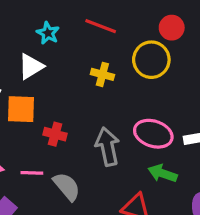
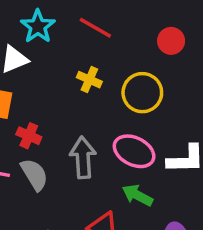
cyan star: (48, 33) -> (38, 26), size x1.4
yellow circle: (151, 60) -> (142, 93), moved
gray semicircle: (67, 187) -> (34, 175), moved

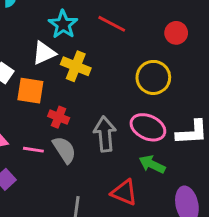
yellow cross: (89, 80) -> (76, 66), moved, size x1.4

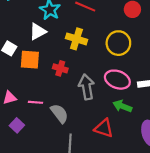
yellow cross: (76, 66) -> (76, 39), moved
red cross: (59, 117) -> (60, 68), moved
gray semicircle: (64, 150) -> (59, 113), moved

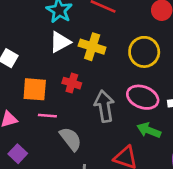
white triangle: (38, 32) -> (60, 42), moved
orange square: (30, 60) -> (35, 89), moved
pink line: (35, 102) -> (47, 116), moved

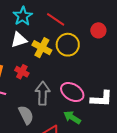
yellow circle: (144, 52) -> (68, 45), moved
gray semicircle: (71, 139) -> (26, 115), moved

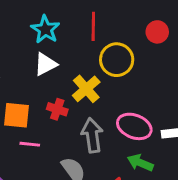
red line: (56, 19) -> (93, 26), turned 66
yellow cross: (42, 48) -> (86, 89), moved, turned 30

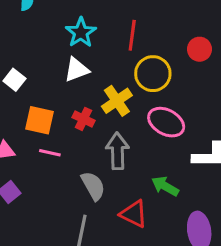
pink ellipse: (134, 126) -> (166, 122), moved

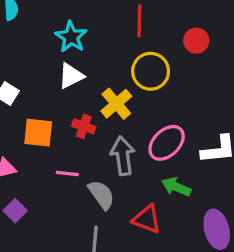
red line: (132, 35) -> (139, 21), moved
pink ellipse: (166, 122) -> (167, 143), moved, turned -66
pink line: (50, 153) -> (67, 173), moved

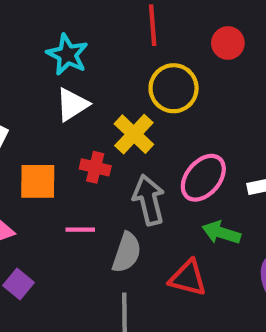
gray semicircle: (101, 195) -> (127, 252), turned 60

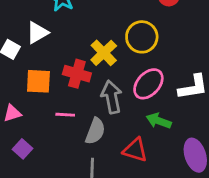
yellow circle: (174, 88) -> (142, 37), moved
white triangle: (72, 104) -> (37, 33), moved
red cross: (95, 167) -> (77, 74), size x1.4

